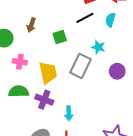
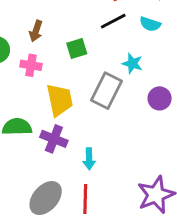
cyan semicircle: (110, 20) -> (150, 24), turned -88
pink cross: (20, 62) -> (31, 65), moved

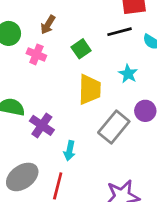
green square: (77, 49) -> (81, 49), turned -30
gray rectangle: (107, 91) -> (114, 127), moved
yellow trapezoid: (60, 100) -> (90, 90), moved

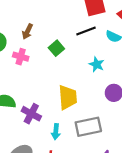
yellow trapezoid: (90, 90) -> (68, 97), moved
gray rectangle: (114, 127) -> (88, 127), moved, turned 45

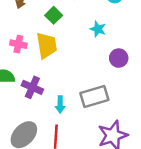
pink cross: (21, 57) -> (18, 44), moved
yellow trapezoid: (68, 97) -> (47, 45), moved

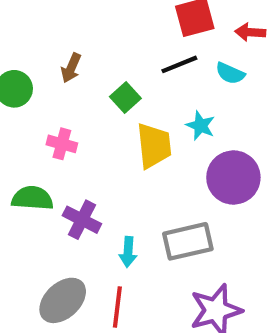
yellow trapezoid: (47, 45) -> (154, 146), moved
purple circle: (119, 58) -> (233, 177), size x1.6

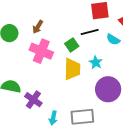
green square: (125, 98) -> (72, 45), moved
pink cross: (62, 144) -> (41, 51), moved, size x1.6

